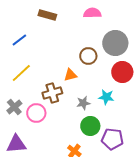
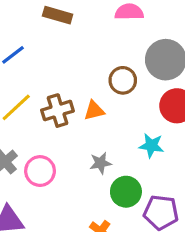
brown cross: (52, 93) -> (58, 111), moved
gray star: (83, 103) -> (100, 163), moved

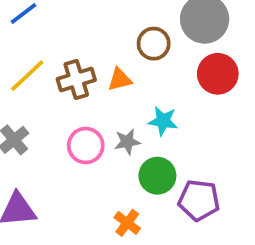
cyan star: (151, 146) -> (163, 121), moved
pink circle: (40, 171) -> (86, 146), moved

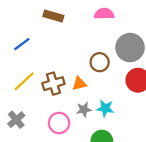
gray star: (127, 142) -> (84, 110), moved

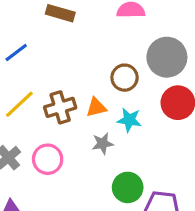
cyan star: (105, 108) -> (129, 120), moved
pink circle: (59, 123) -> (48, 159), moved

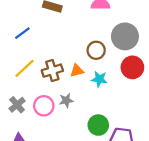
gray star: (103, 144) -> (66, 100), moved

